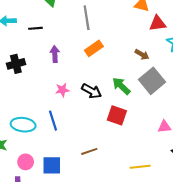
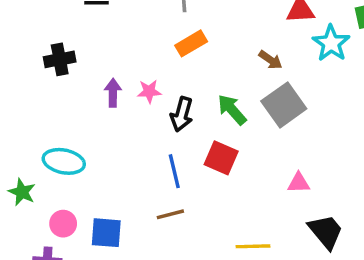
purple arrow: (55, 54) -> (113, 93), moved
pink star: (62, 90) -> (149, 91), moved
black arrow: (91, 91) -> (182, 114), turned 72
blue line: (53, 121) -> (174, 171), moved

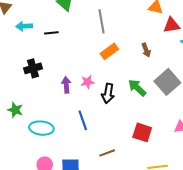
brown arrow: (270, 60) -> (146, 50), moved, turned 40
red square: (221, 158) -> (142, 132), moved
blue line: (174, 171) -> (83, 120), moved
green star: (22, 192) -> (15, 110), moved

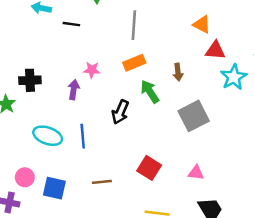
black cross: (33, 68) -> (30, 80), moved
pink star: (88, 82) -> (92, 70), moved
green arrow: (137, 88) -> (150, 92), moved
cyan ellipse: (41, 128) -> (48, 136), moved

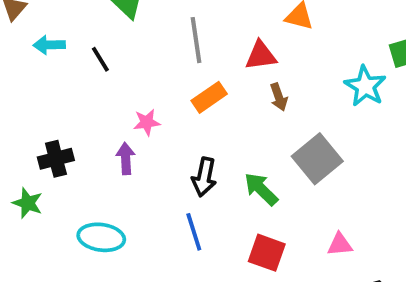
black line: (71, 24) -> (100, 59), turned 63
red triangle: (215, 50) -> (261, 56), moved
green arrow: (150, 92) -> (261, 189), moved
blue line: (83, 136) -> (194, 232), moved

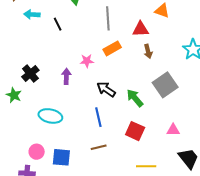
pink star: (147, 122) -> (87, 61), moved
black cross: (56, 159) -> (30, 73), turned -30
black arrow: (204, 177) -> (106, 89), turned 108

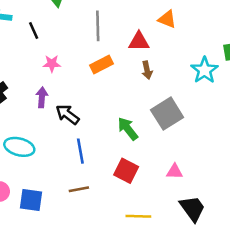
pink star: (87, 61) -> (52, 64), moved
black arrow: (106, 89) -> (67, 114), moved

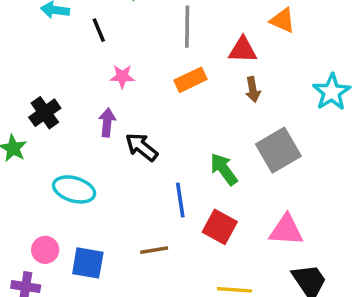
blue line: (80, 151) -> (180, 200), moved
pink triangle: (175, 172) -> (286, 230), size x1.5

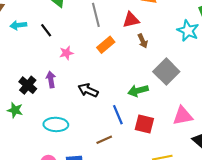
purple arrow: (107, 122) -> (51, 79), moved
green arrow: (224, 169) -> (138, 91), turned -54
brown line: (154, 250) -> (104, 140), moved

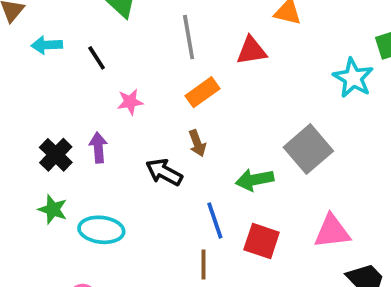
brown arrow: (143, 41) -> (197, 143), moved
green star: (15, 110) -> (53, 209), moved
brown line: (104, 140) -> (204, 265), moved, turned -70

